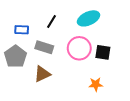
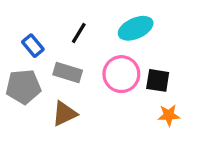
blue rectangle: (22, 30) -> (33, 46), turned 48
gray pentagon: (15, 57) -> (23, 87), turned 30
orange star: (96, 84) -> (169, 115), moved

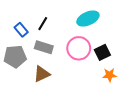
black line: (79, 33) -> (43, 24), moved
black square: (158, 80) -> (102, 52), turned -35

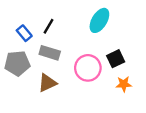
cyan ellipse: (88, 18) -> (99, 20), turned -35
pink circle: (79, 48) -> (88, 68), moved

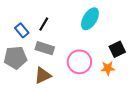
black square: (116, 59) -> (117, 49), moved
orange star: (124, 84) -> (108, 68), moved

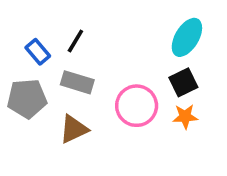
cyan ellipse: (90, 19) -> (187, 37), moved
black square: (117, 49) -> (183, 82), moved

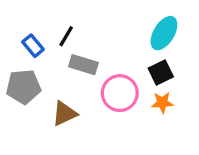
gray rectangle: (77, 82) -> (83, 65), moved

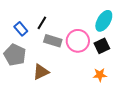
gray pentagon: (23, 87) -> (15, 55), turned 30
pink circle: (120, 93) -> (78, 41), moved
orange star: (162, 103) -> (100, 75), moved

